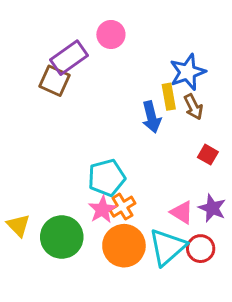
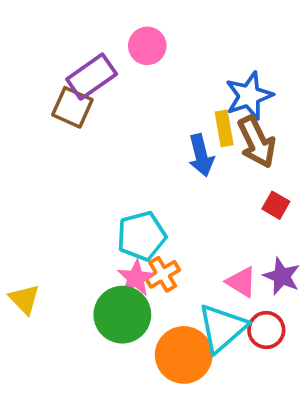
brown arrow: (193, 107) -> (257, 142), size x1.5
green circle: (62, 237) -> (122, 315), moved
orange circle: (124, 246) -> (184, 355), moved

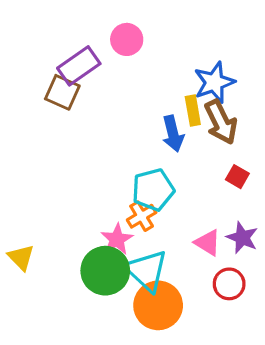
cyan pentagon: (142, 236) -> (153, 190), moved
orange cross: (163, 274) -> (142, 216), moved
cyan triangle: (222, 328) -> (147, 271), moved, turned -36

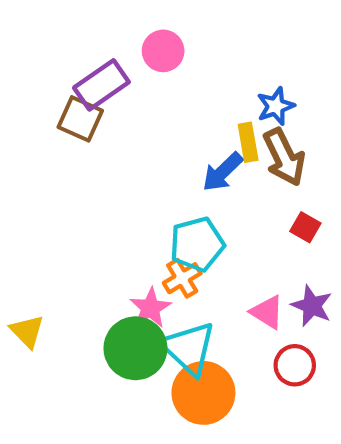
blue star: (214, 82) -> (276, 106), size x0.7
blue arrow: (173, 134) -> (223, 172), turned 60

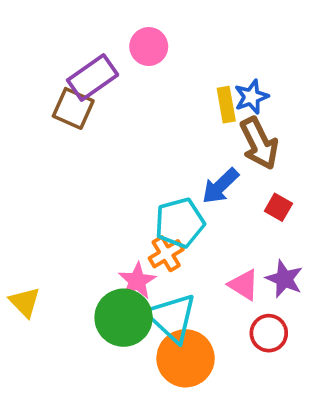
yellow rectangle: (248, 142) -> (226, 105), moved
blue arrow: (223, 172) -> (220, 186), moved

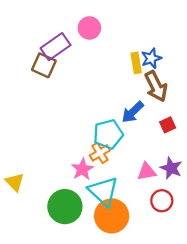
red square: (278, 207) -> (168, 125), turned 35
pink triangle: (244, 285) -> (147, 172), turned -42
green circle: (124, 318) -> (65, 207), moved

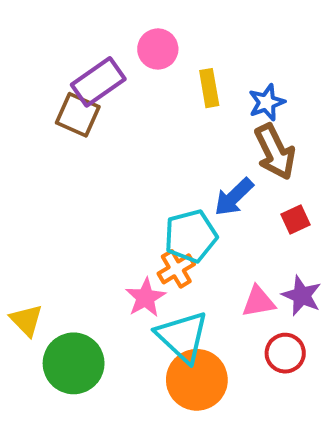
yellow rectangle: (136, 63) -> (209, 88), moved
green circle: (65, 207) -> (74, 363), moved

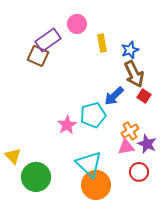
red square: (295, 220) -> (144, 96), moved, turned -32
orange cross: (176, 269) -> (130, 131), moved
pink star: (145, 298) -> (67, 125), moved

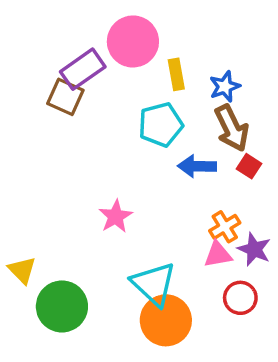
pink circle: (77, 24) -> (133, 41), size x1.5
blue arrow: (114, 96) -> (197, 166), turned 45
cyan pentagon: (93, 115) -> (161, 125), moved

